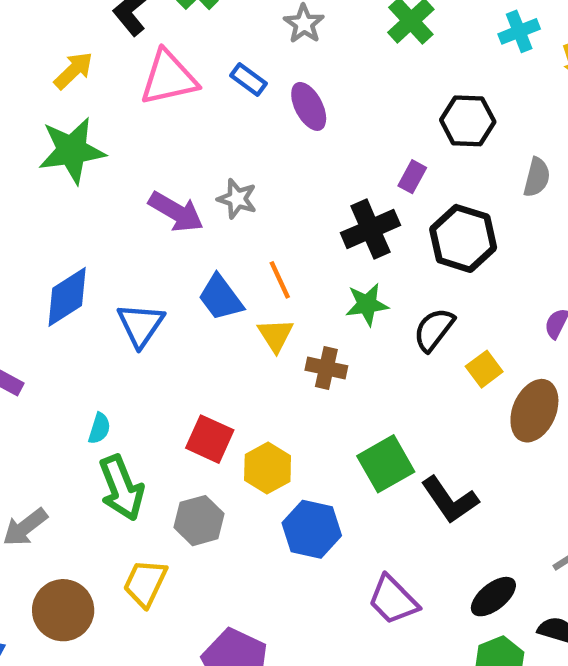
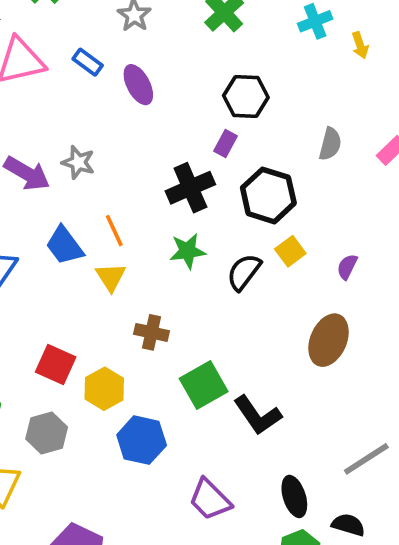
black hexagon: (468, 121) -> (246, 96), moved
brown cross: (326, 368) -> (151, 332), moved
yellow square: (484, 369) -> (290, 251), moved
black ellipse: (493, 597) -> (294, 496), turned -69

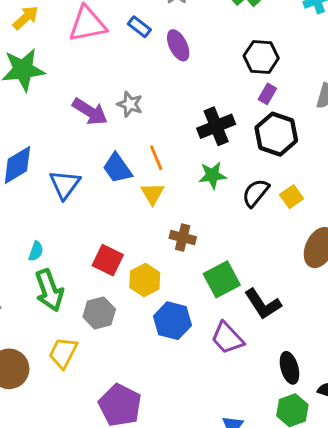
purple rectangle: (226, 144) -> (267, 94), moved
yellow square: (290, 251) -> (292, 197), moved
purple trapezoid: (210, 499) -> (227, 338), moved

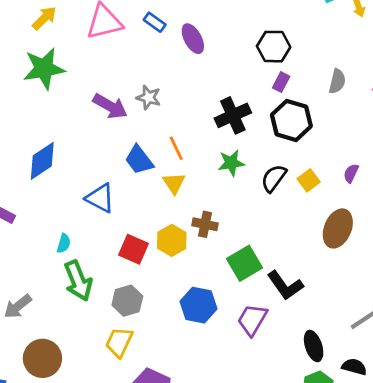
blue triangle: (65, 184) -> (100, 198), moved, turned -36
yellow hexagon: (145, 280) -> (172, 240), moved
purple trapezoid: (227, 338) -> (252, 320), turned 76
yellow trapezoid: (63, 353) -> (119, 342), moved

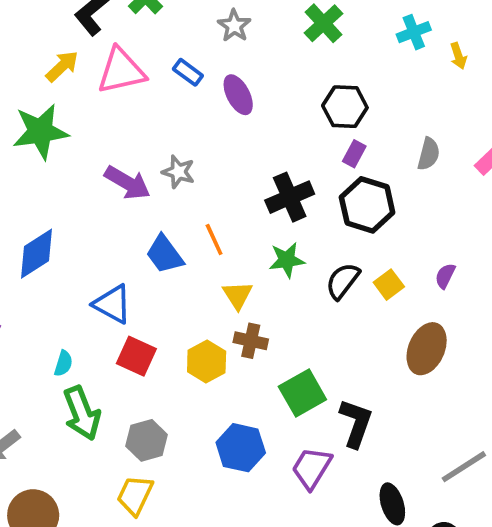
yellow arrow: (44, 18) -> (62, 66), moved
yellow triangle: (174, 183) -> (238, 295), moved
red square: (133, 249) -> (136, 356), moved
black L-shape: (285, 285) -> (356, 423), turned -126

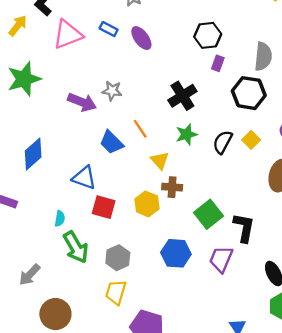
yellow arrow: (62, 66) -> (18, 26), moved
gray semicircle: (429, 154) -> (263, 56), size x1.4
black hexagon: (367, 205) -> (249, 93), moved

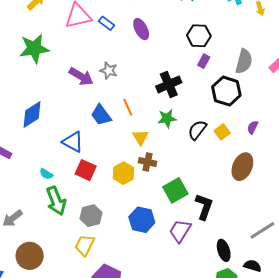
blue rectangle: (109, 29) -> (106, 23), moved
cyan semicircle: (60, 219) -> (46, 174), turned 104

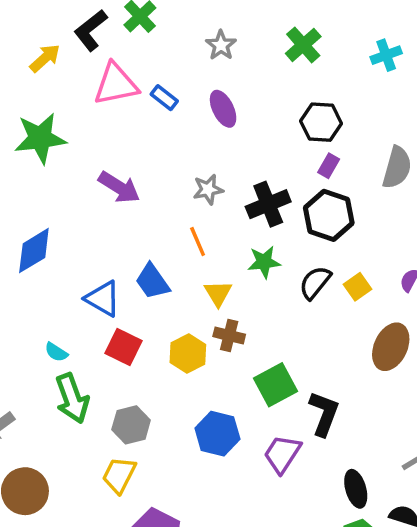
gray star: (109, 71) -> (208, 189), moved, turned -30
black hexagon: (226, 91) -> (329, 215), moved
blue trapezoid: (101, 115) -> (152, 281), moved

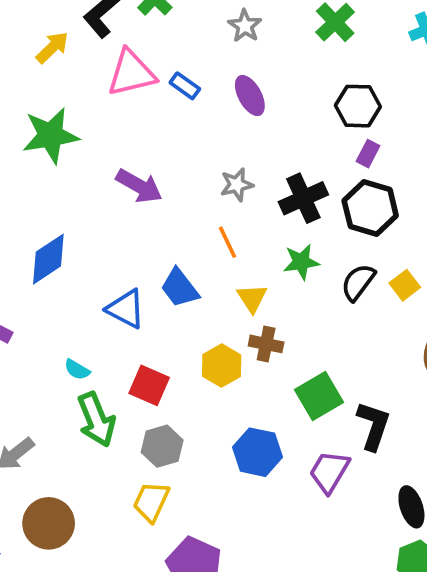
red square: (124, 347) -> (149, 385), moved

